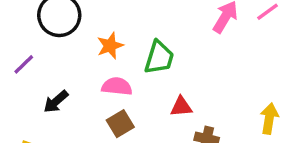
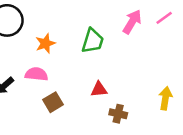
green trapezoid: (159, 58) -> (93, 41), moved
pink semicircle: (117, 86) -> (36, 74), moved

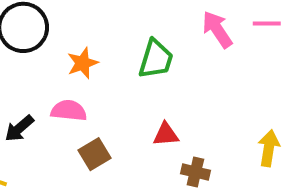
pink line: (164, 18) -> (267, 23), turned 36
pink arrow: (132, 22) -> (217, 29), turned -65

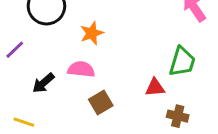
green trapezoid: (156, 59) -> (182, 62), moved

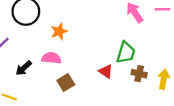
red triangle: (155, 87) -> (106, 71), turned 40
brown cross: (178, 116) -> (139, 74), moved

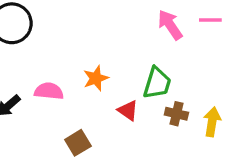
orange star: (59, 31) -> (96, 78), moved
brown square: (66, 83) -> (78, 143), moved

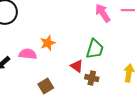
orange star: (96, 78) -> (48, 43), moved
brown cross: (176, 114) -> (92, 78), moved

